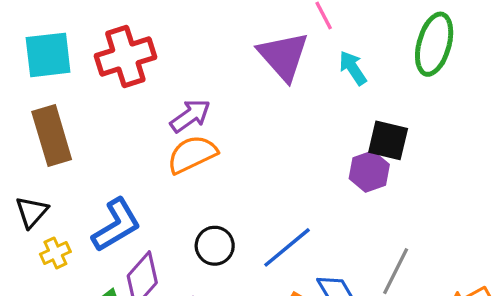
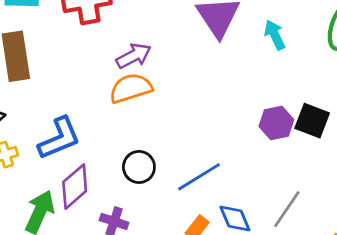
black square: (388, 140) -> (312, 121), moved

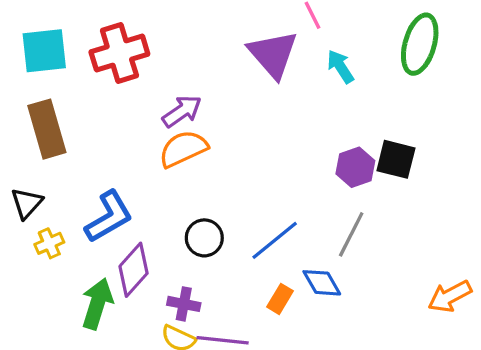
gray line: (287, 209) -> (351, 234), moved

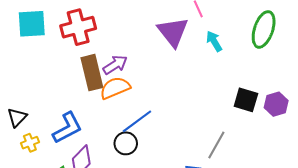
brown rectangle: (47, 129) -> (92, 73), moved
purple hexagon: (355, 167) -> (276, 104), moved
blue line: (275, 240) -> (137, 121), moved

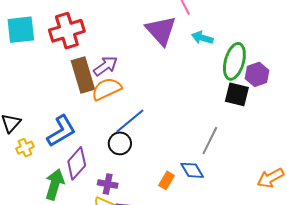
green ellipse: (264, 29) -> (234, 61), moved
cyan arrow: (214, 41) -> (202, 38), turned -40
purple hexagon: (276, 104) -> (257, 74), moved

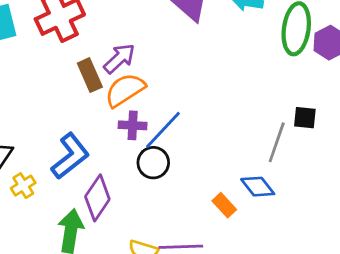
brown rectangle: (83, 75) -> (90, 75), size x0.7
black square: (237, 94) -> (305, 118), moved, size x0.7
orange rectangle: (167, 180) -> (224, 205), turned -66
purple cross: (108, 184) -> (133, 125), moved

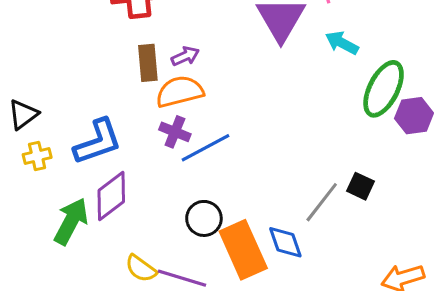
purple arrow: (119, 59) -> (185, 56), size x0.7
black circle: (153, 163) -> (204, 218), moved
orange rectangle: (224, 205) -> (243, 250), size x2.0

